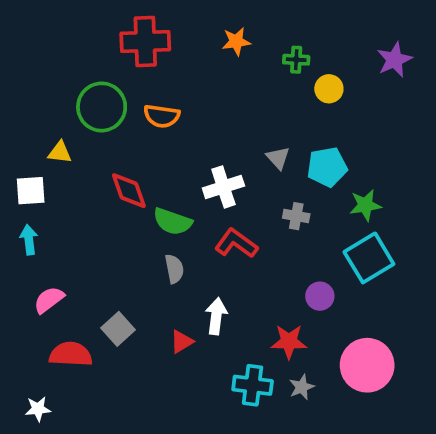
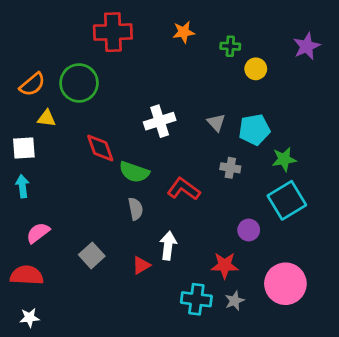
orange semicircle: (162, 116) -> (32, 84), moved, turned -48
white cross: (223, 187) -> (160, 121), moved
red semicircle: (71, 354) -> (27, 275), moved

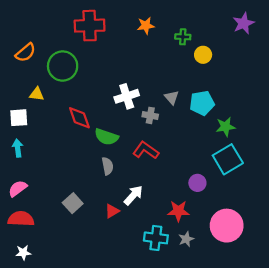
purple star: (307, 46) -> (243, 23), moved
orange semicircle: (32, 84) -> (26, 53), moved
gray cross: (230, 168) -> (150, 115), moved
pink semicircle: (38, 233) -> (18, 188), moved
white arrow: (168, 246) -> (133, 195), turned 35

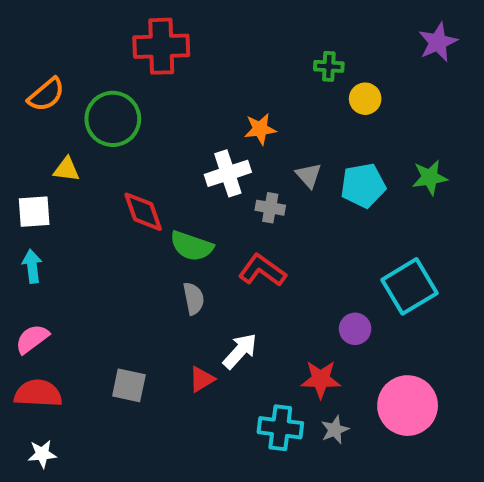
orange star: (146, 26) -> (260, 129), moved
green star: (226, 127) -> (430, 177), moved
gray square: (73, 203) -> (129, 385), moved, turned -36

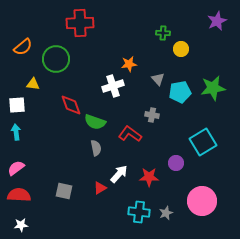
gray triangle: (309, 175) -> (158, 79), moved
green star: (430, 177) -> (213, 88), size x1.4
gray cross: (270, 208) -> (152, 115), moved
red star: (321, 379) -> (149, 177), moved

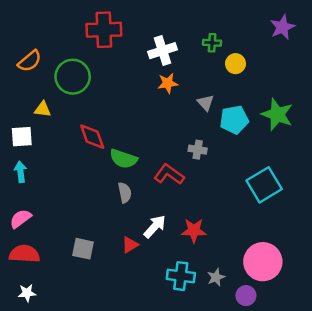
white cross: (113, 86) -> (163, 51), moved
green star: (213, 88) -> (277, 114), turned 30
purple circle: (176, 163) -> (246, 296), moved

